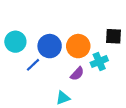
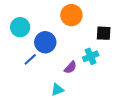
cyan circle: (15, 42) -> (20, 27), moved
orange circle: (78, 46) -> (71, 15), moved

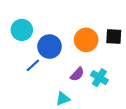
orange circle: (71, 15) -> (86, 40), moved
cyan cross: (91, 56) -> (99, 78), moved, turned -35

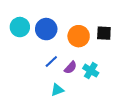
blue circle: (50, 47) -> (46, 29), moved
blue line: (33, 65) -> (51, 61), moved

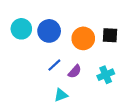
cyan cross: (91, 71) -> (106, 75), moved, turned 35

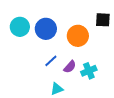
black square: (110, 35) -> (103, 20), moved
cyan cross: (106, 75) -> (89, 71), moved

